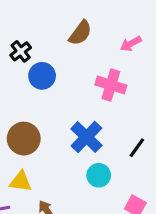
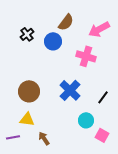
pink arrow: (131, 44) -> (99, 29), size x1.5
blue circle: (42, 76) -> (53, 41), moved
cyan circle: (99, 175) -> (86, 120), moved

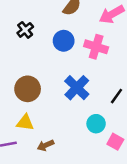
black cross: (27, 34) -> (25, 30), moved
blue circle: (53, 41) -> (64, 41), moved
brown arrow: (44, 138) -> (46, 145), turned -80

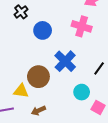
blue circle: (64, 41) -> (43, 30), moved
brown circle: (28, 89) -> (38, 77), moved

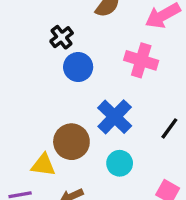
black cross: (21, 12) -> (62, 37), moved
cyan circle: (82, 92) -> (120, 163), moved

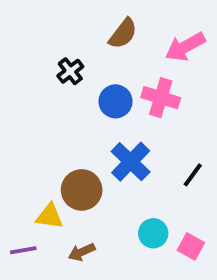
blue circle: (78, 67) -> (116, 101), moved
cyan circle: (120, 163) -> (153, 233), moved

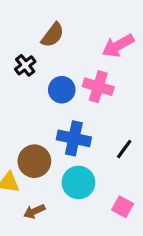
brown semicircle: (123, 34) -> (53, 35), moved
blue cross: (131, 162) -> (74, 138), turned -32
cyan circle: (153, 233) -> (78, 182), moved, size x1.4

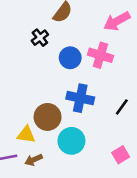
cyan circle: (78, 182) -> (71, 141), moved
pink square: (123, 207) -> (121, 155), turned 30
brown arrow: (34, 211) -> (34, 160), moved

